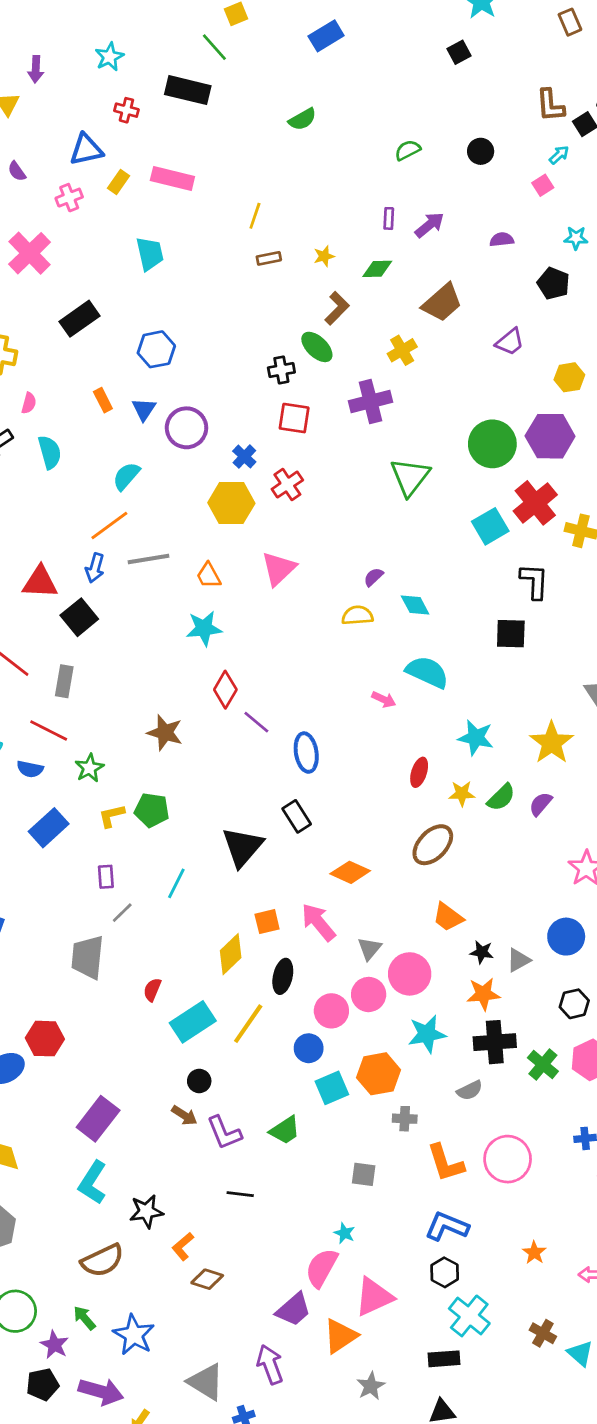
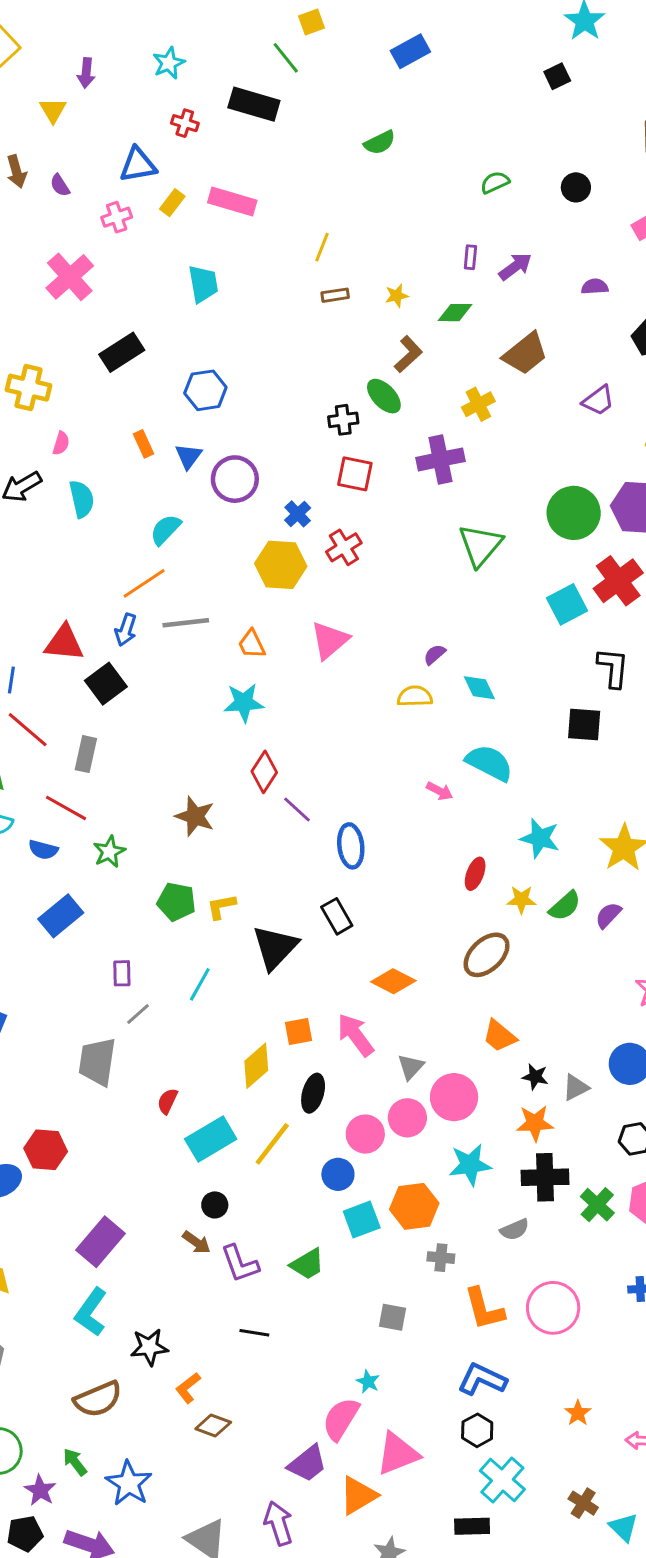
yellow L-shape: (112, 816) -> (221, 906), moved

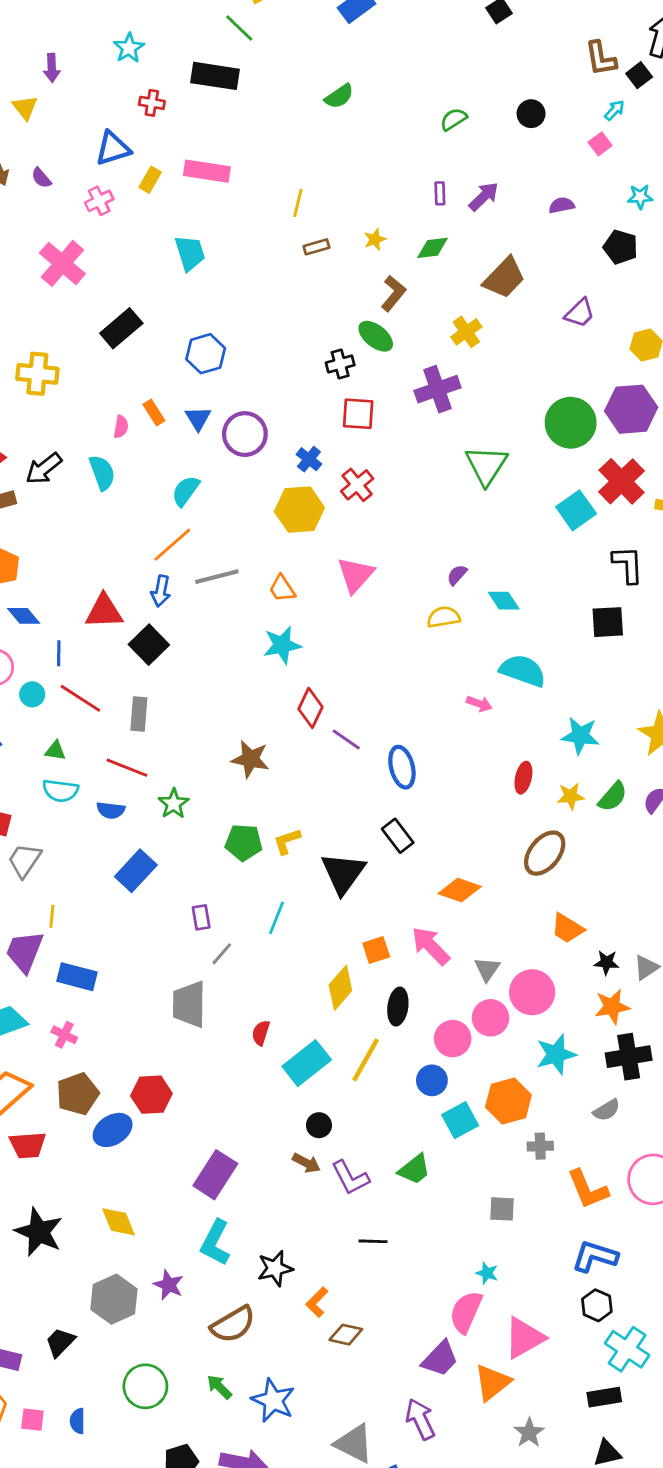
pink semicircle: (61, 443) -> (121, 427), moved
purple star: (40, 1490) -> (169, 1285), moved

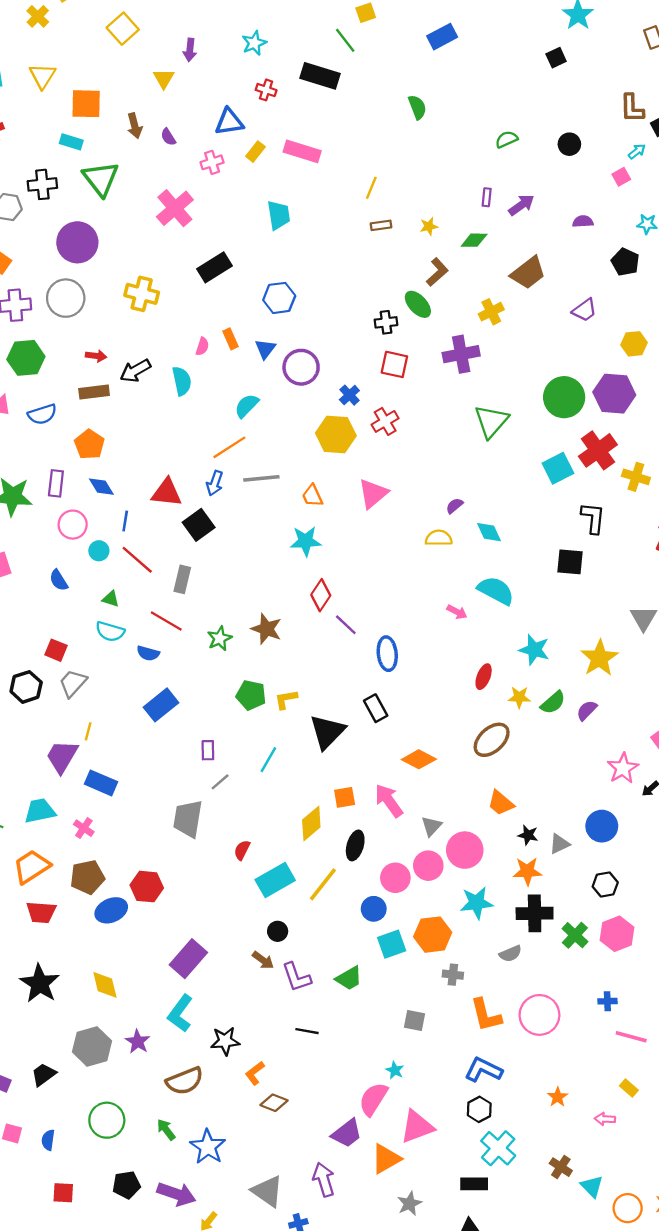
green semicircle: (339, 96) -> (417, 107), turned -85
green star: (174, 804) -> (220, 638), moved

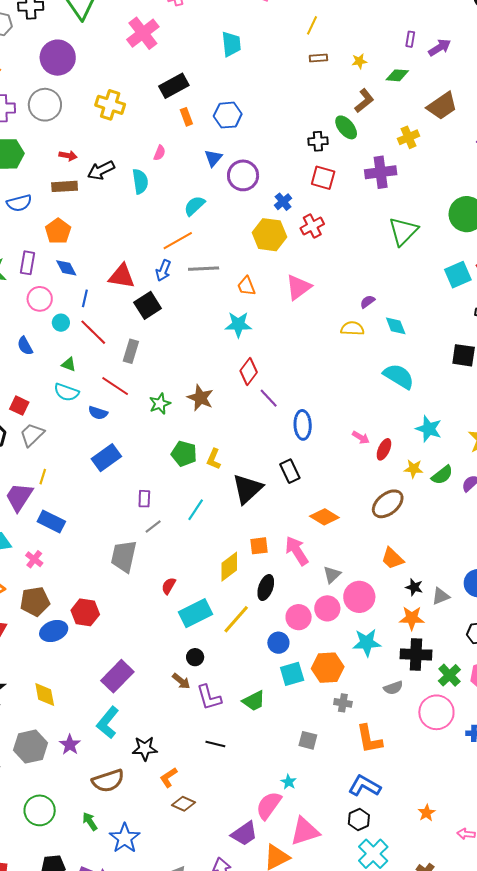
orange rectangle: (231, 339) -> (186, 117), moved
pink arrow: (457, 612) -> (361, 438), moved
yellow L-shape: (286, 699) -> (214, 459), turned -60
pink circle: (539, 1015) -> (436, 712), moved

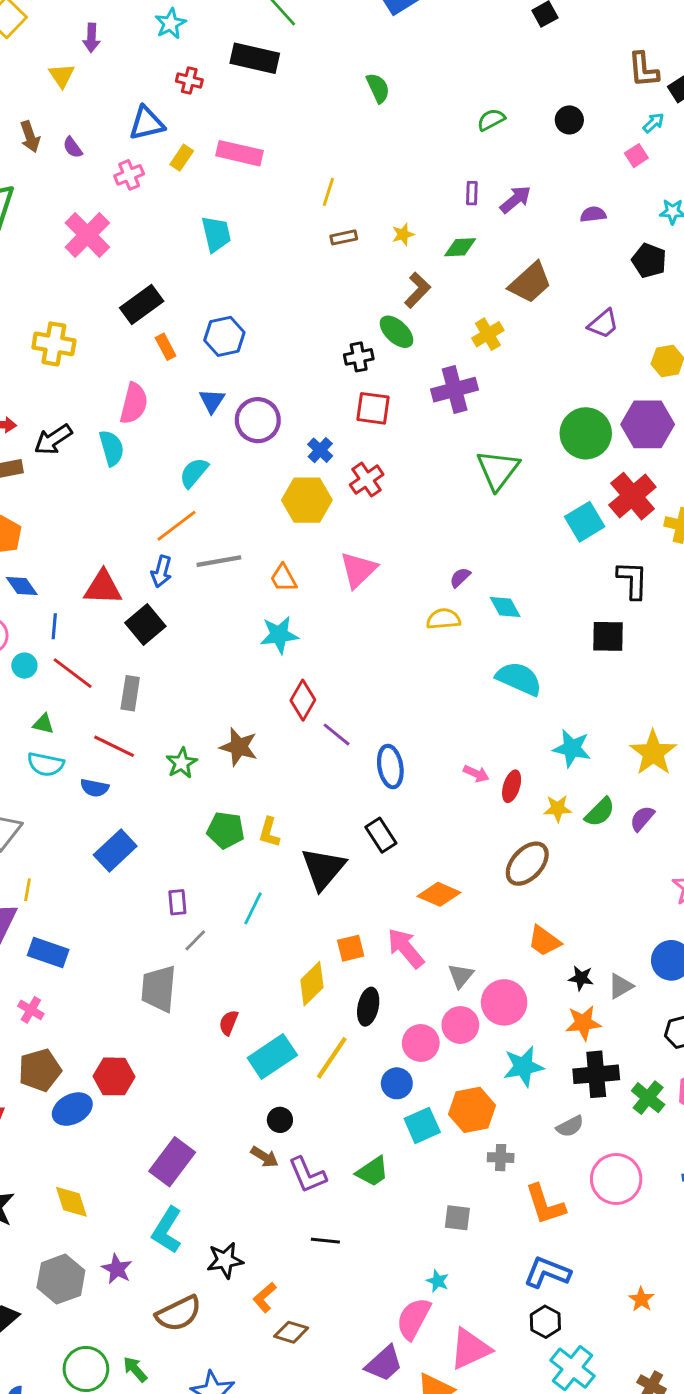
pink semicircle: (160, 153) -> (134, 403), size x1.8
pink circle: (436, 712) -> (616, 1179), moved
green arrow: (90, 821) -> (135, 1369), moved

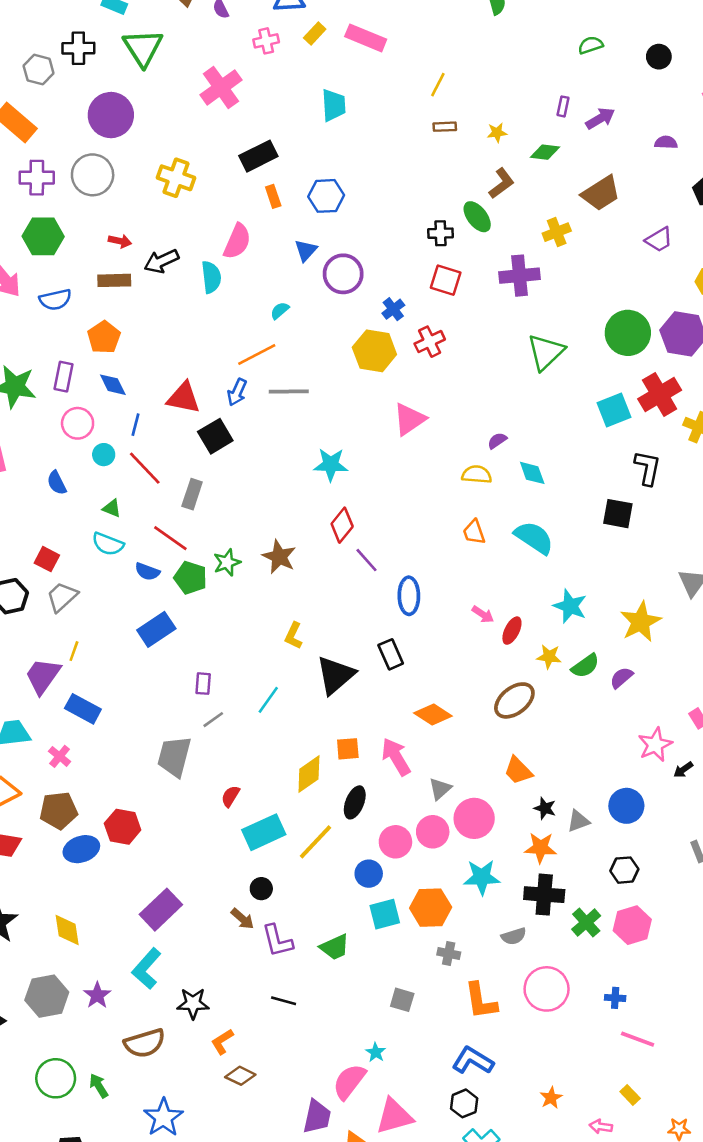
cyan semicircle: (194, 473) -> (280, 311), size x0.7
orange trapezoid: (283, 578) -> (474, 532), moved
green pentagon: (226, 830) -> (190, 578), moved
purple trapezoid: (384, 1364) -> (317, 1117), turned -45

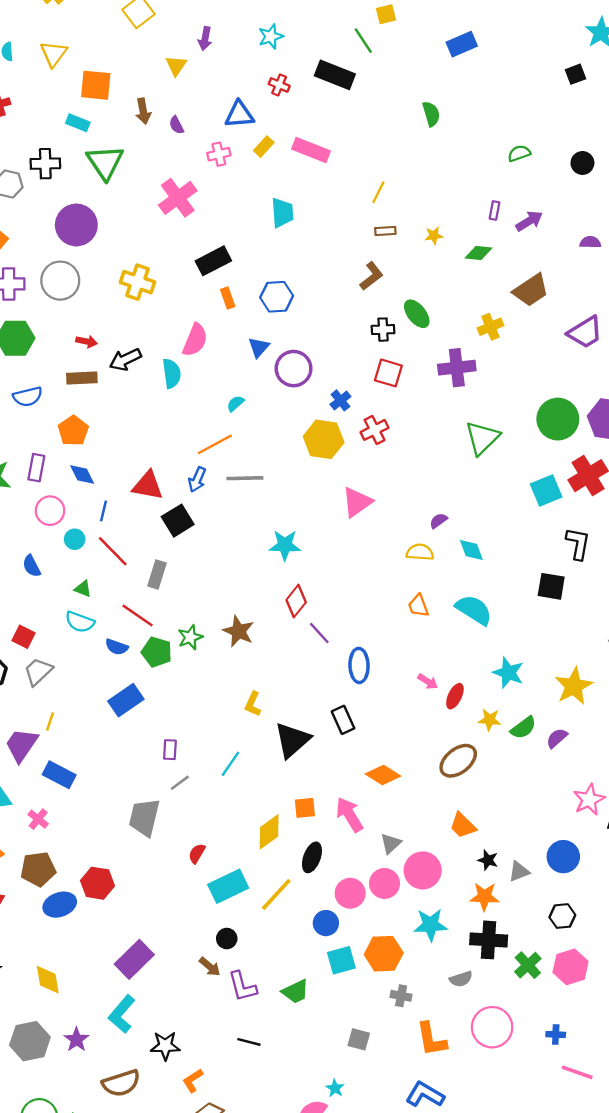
brown L-shape: (502, 183) -> (372, 276), moved
purple trapezoid: (659, 240) -> (585, 332), size x1.4

